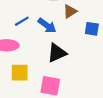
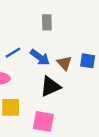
brown triangle: (70, 11) -> (64, 63), moved, turned -40

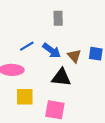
black triangle: (50, 86) -> (61, 77), turned 30

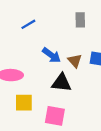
gray rectangle: (58, 18) -> (80, 20), moved
blue line: (27, 46) -> (28, 24), moved

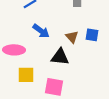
blue arrow: (52, 55) -> (41, 31), moved

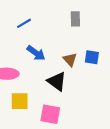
black triangle: (60, 57) -> (57, 81), turned 30

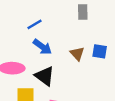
blue line: (24, 23) -> (35, 24), moved
black triangle: (57, 81) -> (45, 76), moved

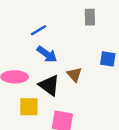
brown triangle: (77, 54) -> (74, 74), moved

